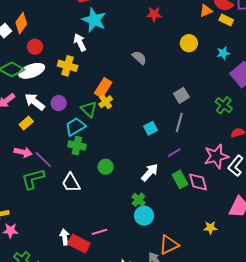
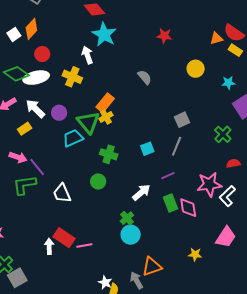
green triangle: (89, 109) -> (88, 122), size x1.4
green cross: (77, 146) -> (109, 154), moved
red rectangle: (79, 244) -> (64, 238), moved

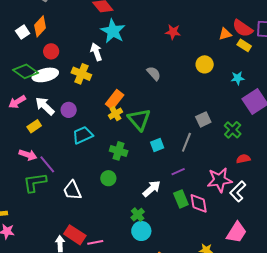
gray square: (182, 120) -> (203, 119), moved
green triangle: (88, 122) -> (139, 119), moved

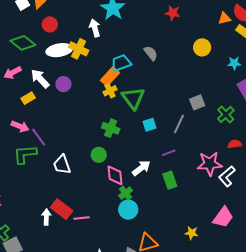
white ellipse: (45, 75) -> (59, 50), moved
cyan trapezoid: (83, 135) -> (121, 63), moved
pink diamond: (199, 203) -> (115, 175), moved

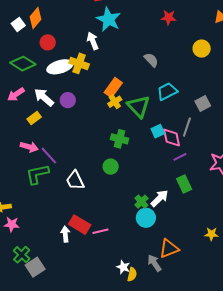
cyan trapezoid: (121, 63) -> (167, 91), moved
white arrow: (141, 168) -> (160, 198), moved
pink diamond: (115, 175) -> (172, 138), moved

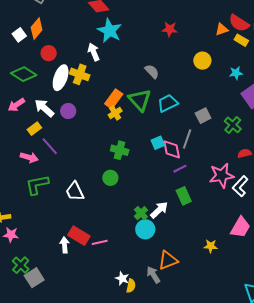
white ellipse: (60, 67) -> (61, 78), turned -55
green triangle: (139, 106) -> (140, 100), moved
purple line: (49, 156) -> (50, 146), moved

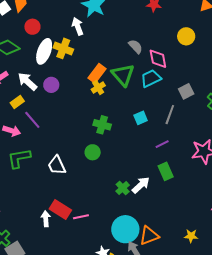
pink diamond: (172, 149) -> (158, 59), moved
cyan circle: (145, 229) -> (125, 229), moved, size x1.4
yellow star: (211, 246) -> (191, 236), moved

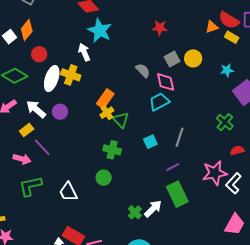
green triangle: (123, 75) -> (121, 120), moved, size x0.7
gray square: (186, 91) -> (172, 59), moved
green rectangle: (166, 171) -> (177, 194), size x1.4

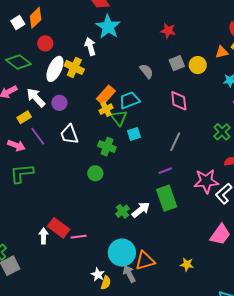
orange triangle: (212, 27) -> (222, 52), moved
pink diamond: (166, 82) -> (179, 101), moved
cyan trapezoid: (159, 102) -> (129, 100), moved
cyan square: (150, 142) -> (134, 134), moved
white trapezoid: (68, 192) -> (69, 134), moved

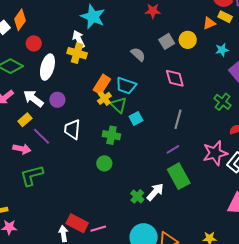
yellow cross: (74, 67) -> (77, 53), moved
cyan trapezoid: (129, 100) -> (126, 86), turned -130
white trapezoid: (69, 134) -> (72, 129), turned 35

